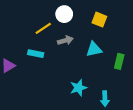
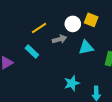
white circle: (64, 14) -> (73, 24), moved
cyan rectangle: (36, 54) -> (32, 52), turned 32

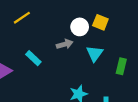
yellow line: (39, 28) -> (22, 18), moved
cyan triangle: (86, 47) -> (95, 54), turned -42

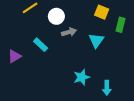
white circle: (80, 27) -> (56, 16), moved
green rectangle: (121, 66) -> (120, 25), moved

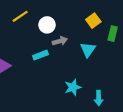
yellow square: (102, 12) -> (93, 21), turned 32
cyan rectangle: (41, 45) -> (41, 55), moved, turned -64

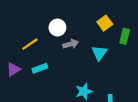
yellow line: (20, 16) -> (30, 44), moved
cyan rectangle: (41, 55) -> (40, 68), moved

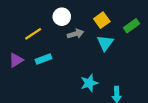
yellow square: (105, 23) -> (102, 20), moved
green rectangle: (125, 36) -> (132, 26), turned 40

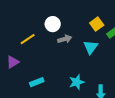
yellow square: (102, 20) -> (97, 24), moved
cyan rectangle: (43, 59) -> (37, 82), moved

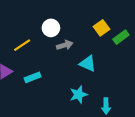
cyan triangle: (91, 47) -> (88, 64), moved, turned -42
cyan rectangle: (37, 82) -> (33, 77), moved

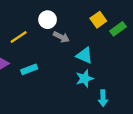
gray arrow: (65, 45) -> (61, 37), turned 42
cyan star: (78, 95) -> (84, 79), moved

